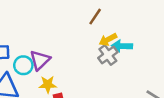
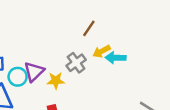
gray cross: (108, 55) -> (76, 63), moved
yellow star: (48, 84) -> (56, 81), moved

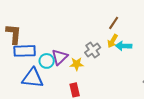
brown line: (89, 28) -> (114, 23), moved
yellow arrow: (102, 51) -> (113, 41), turned -32

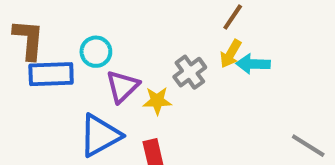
cyan circle: (47, 61) -> (96, 52), moved
blue triangle: (33, 78) -> (100, 135), moved, turned -35

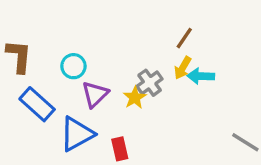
blue rectangle: (51, 74) -> (37, 104), moved, turned 44
yellow star: (157, 101) -> (135, 98), moved, turned -30

